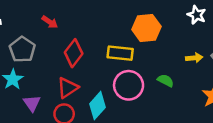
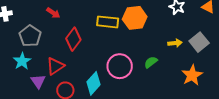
yellow rectangle: (120, 53) -> (108, 22), moved
green semicircle: (166, 81) -> (151, 62), turned -64
red triangle: (68, 88) -> (55, 66), moved

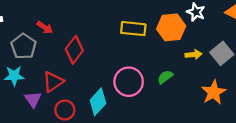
red arrow: (53, 13) -> (45, 27), moved
orange hexagon: (135, 18) -> (171, 27), moved
yellow rectangle: (108, 22) -> (133, 29), moved
cyan star: (22, 61) -> (14, 76), turned 30

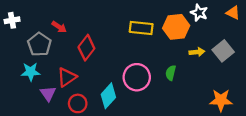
green semicircle: (165, 77) -> (171, 73), turned -40
orange star: (214, 92) -> (221, 100), moved, turned 30

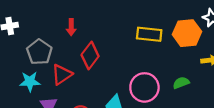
red arrow: (59, 27) -> (71, 27), moved, turned 56
green semicircle: (171, 73) -> (181, 83), turned 56
red triangle: (67, 77) -> (62, 74), moved

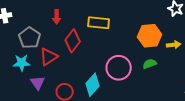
orange hexagon: (187, 33) -> (150, 36), moved
yellow rectangle: (149, 34) -> (99, 23), moved

